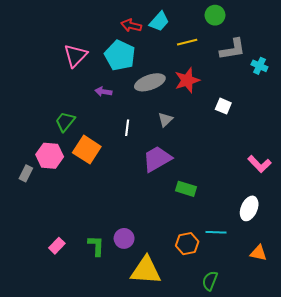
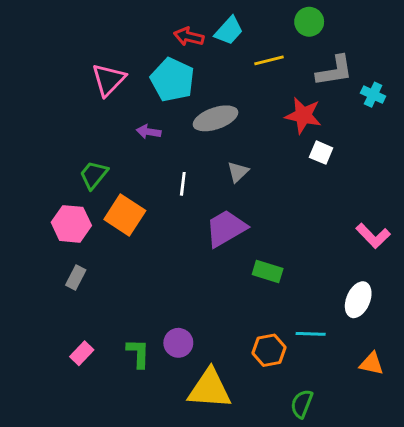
red star: (187, 80) -> (303, 115), moved, turned 30
gray rectangle: (26, 173) -> (76, 277), moved

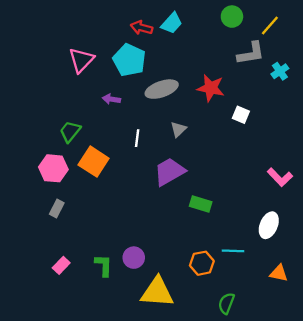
yellow line: (269, 60) -> (270, 25), moved, turned -35
cyan cross: (373, 95) -> (280, 71), turned 30
red star: (303, 115) -> (211, 88), moved

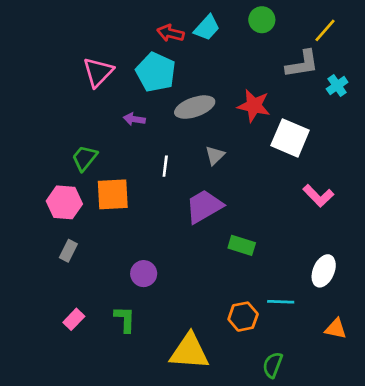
green circle: (232, 17) -> (262, 20), moved
white square: (241, 115) -> (290, 138), size x1.8
orange square: (94, 162) -> (113, 194), turned -36
pink L-shape: (280, 177) -> (318, 196), moved
purple circle: (134, 258) -> (144, 274), moved

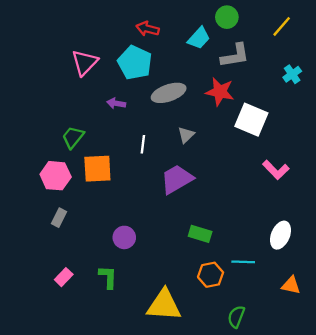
cyan trapezoid: (207, 28) -> (199, 38), moved
gray L-shape: (302, 64) -> (235, 56), moved
green rectangle: (242, 245) -> (200, 234), moved

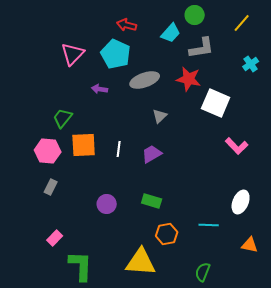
white line: (143, 144) -> (119, 149), moved
purple trapezoid: (177, 179) -> (152, 154), size x0.7
green rectangle: (200, 234) -> (152, 201), moved
orange hexagon: (211, 275) -> (167, 234), moved
green L-shape: (108, 277) -> (81, 266), moved, size x1.5

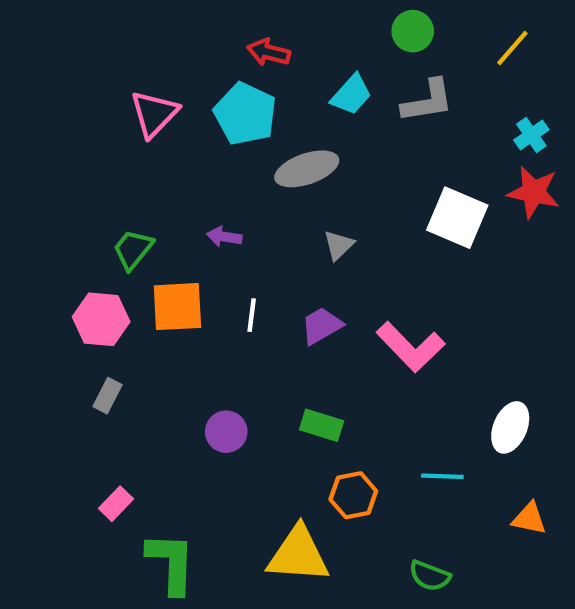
cyan trapezoid: (171, 33) -> (351, 95), moved
red star: (189, 79) -> (533, 192), moved
purple arrow: (100, 89) -> (224, 237), moved
pink L-shape: (237, 146) -> (411, 347), moved, size x1.4
green semicircle: (203, 272) -> (430, 576), turned -90

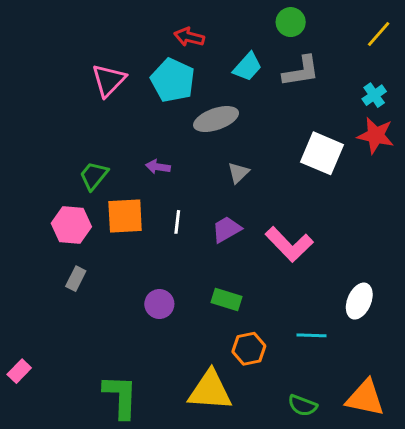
yellow line: (512, 48) -> (379, 34), moved
pink rectangle: (116, 504) -> (19, 371), moved
orange triangle: (529, 519) -> (365, 398), moved, size x1.6

